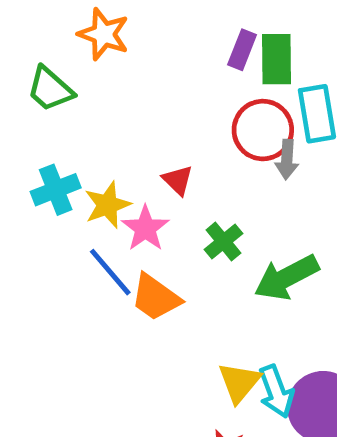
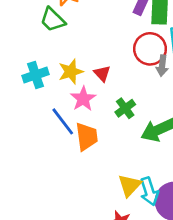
green trapezoid: (50, 89) -> (53, 20), moved
yellow star: (107, 205) -> (71, 72), moved
orange trapezoid: (156, 297) -> (87, 137), turned -136

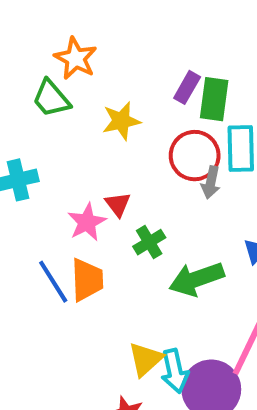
yellow star: (71, 72) -> (121, 121), moved
red triangle: (102, 73) -> (118, 204), moved
blue line: (63, 121) -> (53, 282), moved

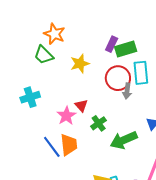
green rectangle: (214, 99) -> (126, 49), turned 70

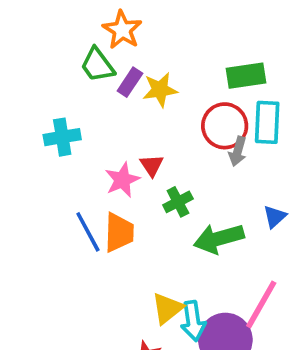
purple rectangle: (112, 44) -> (130, 82), moved

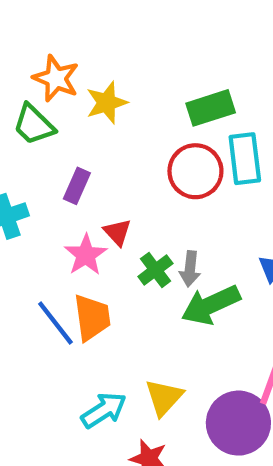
purple rectangle: (130, 82) -> (77, 186), moved
yellow star: (160, 90) -> (107, 103), moved
gray arrow: (238, 151) -> (190, 269), moved
cyan arrow: (193, 321) -> (104, 410), moved, turned -105

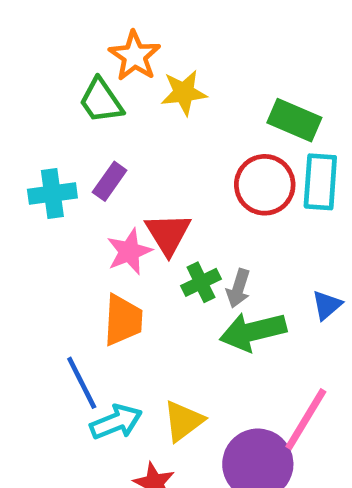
green rectangle: (211, 108) -> (294, 120), turned 30
purple rectangle: (77, 186) -> (110, 181), moved
red triangle: (117, 232) -> (168, 234), size x1.5
blue line: (55, 323) -> (82, 383), moved

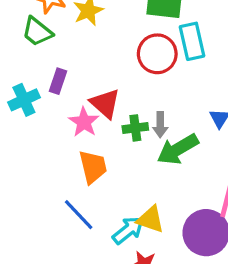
green cross: (201, 282) -> (135, 128), turned 35
yellow triangle: (183, 421) -> (151, 219), turned -48
cyan arrow: (116, 422) -> (128, 230), moved

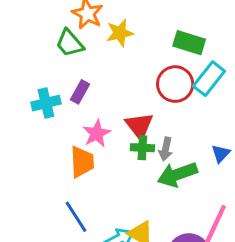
cyan rectangle: (192, 41) -> (209, 79), turned 40
red triangle: (105, 103) -> (139, 126), moved
orange trapezoid: (93, 167) -> (82, 162), moved

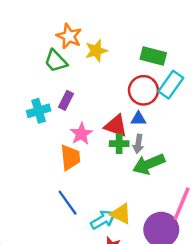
red triangle: (139, 126) -> (116, 126), turned -30
blue triangle: (221, 154) -> (138, 119), moved, turned 49

